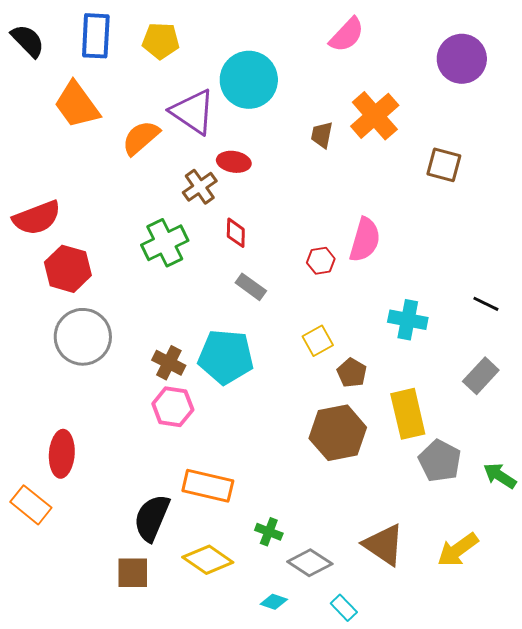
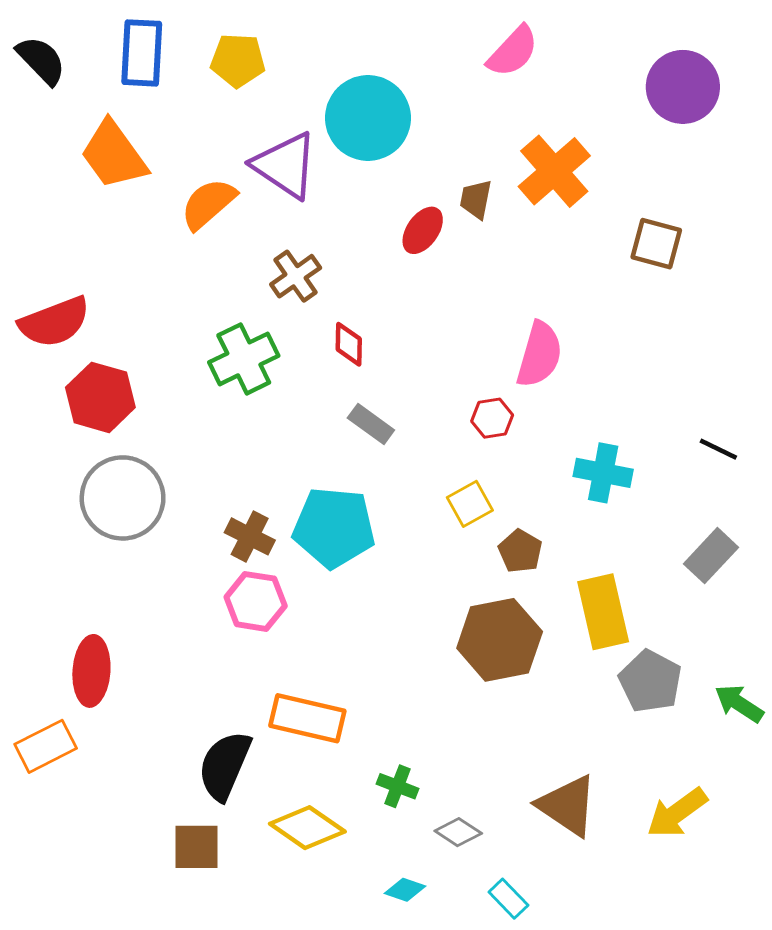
red ellipse: (234, 162) -> (423, 230), moved, turned -64
red hexagon: (321, 261) -> (492, 418), moved
orange rectangle: (31, 505) -> (46, 746), turned -66
gray diamond: (310, 563) -> (458, 832), size x0.7

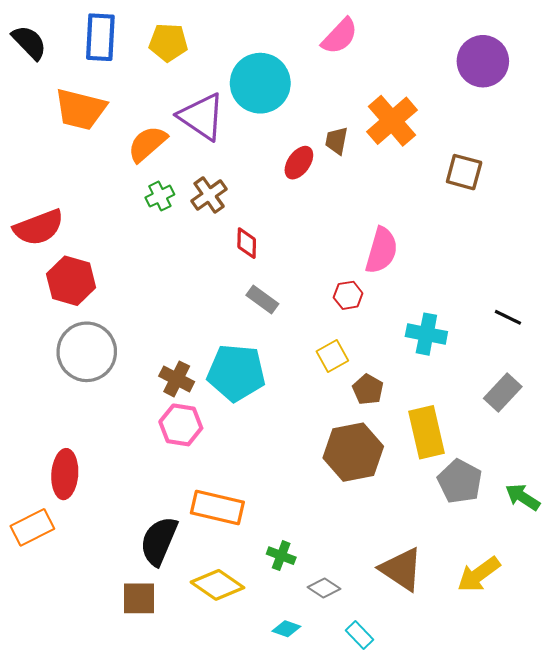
pink semicircle: (513, 51) -> (340, 36), moved
orange trapezoid: (114, 155) -> (80, 109), turned -40
green cross: (244, 359) -> (160, 196), moved, size x0.6

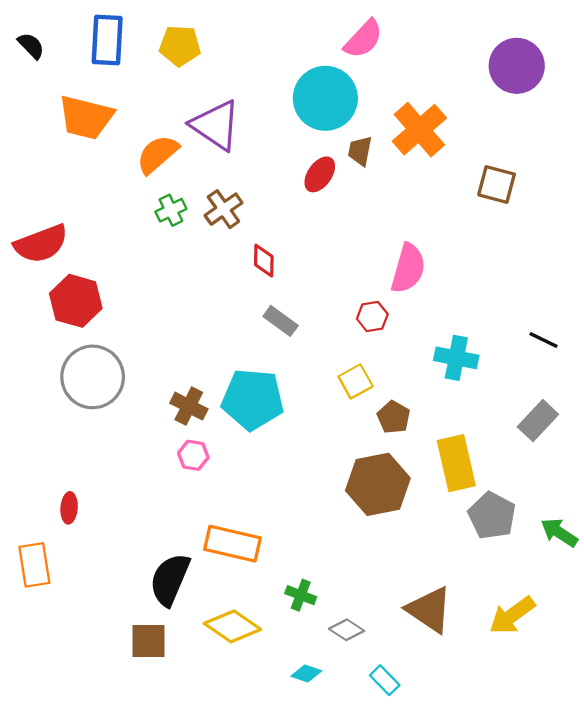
black semicircle: (29, 42) -> (31, 46), size x0.7
cyan circle: (260, 83) -> (325, 98), moved
pink hexagon: (181, 425) -> (193, 455), size x0.7
red ellipse: (65, 474) -> (69, 508), size x0.6
orange rectangle: (32, 527) -> (34, 565), turned -72

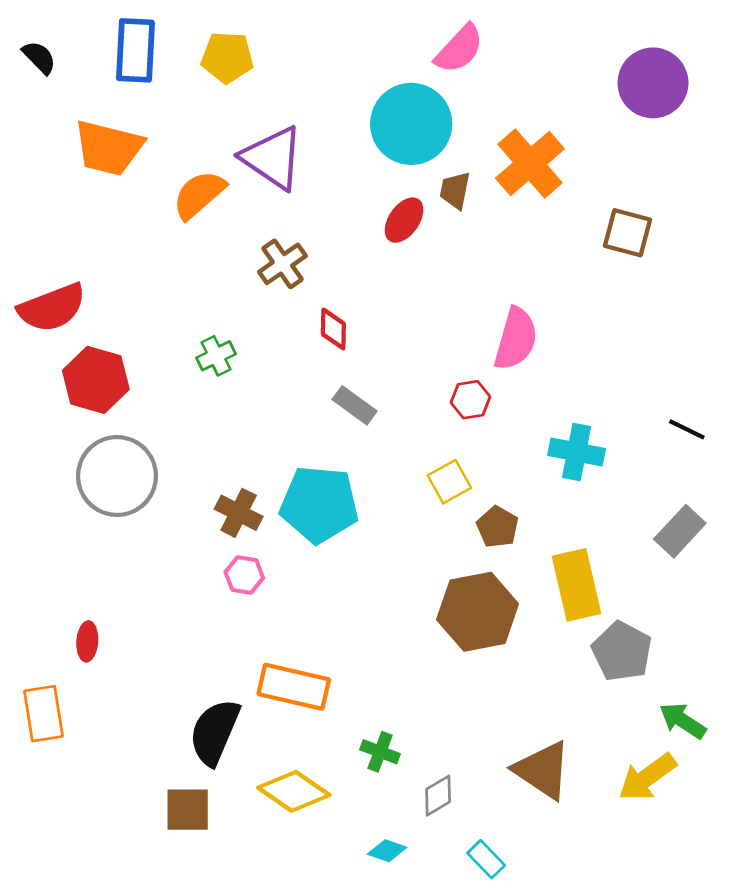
green cross: (171, 210) -> (216, 356), moved
green arrow: (559, 532) -> (683, 721), moved
gray diamond: (347, 630) -> (438, 796), turned -64

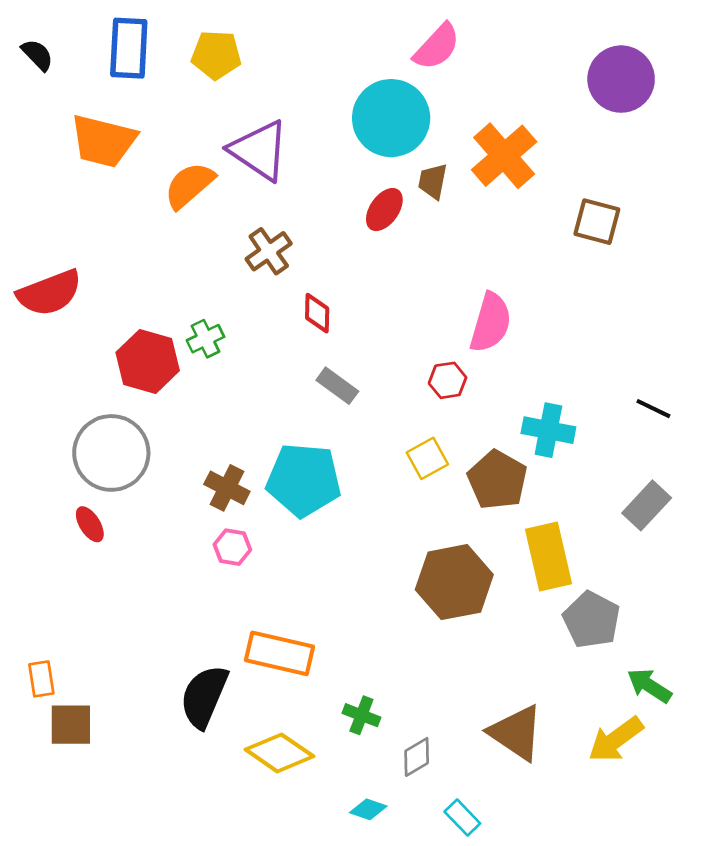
red hexagon: (96, 380) -> (148, 362), moved
brown pentagon: (497, 527) -> (497, 480), moved, size x1.5
red ellipse: (87, 641) -> (90, 524), moved, turned -36
orange rectangle: (43, 714) -> (41, 679), size x0.7
brown square: (188, 810) -> (71, 725), moved

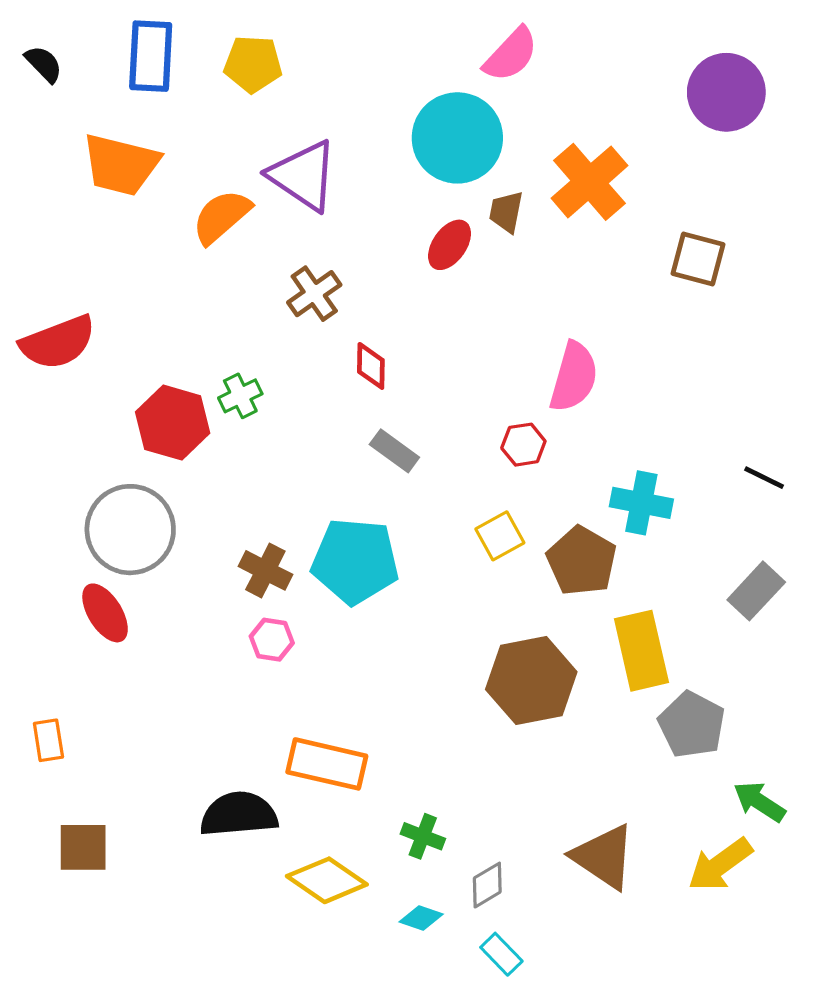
red ellipse: (90, 524) -> (105, 613), size x1.4
orange rectangle: (41, 679) -> (48, 740), moved
black semicircle: (204, 696) -> (239, 814), turned 62
cyan diamond: (368, 809) -> (421, 918), moved
cyan rectangle: (462, 817) -> (501, 954), moved

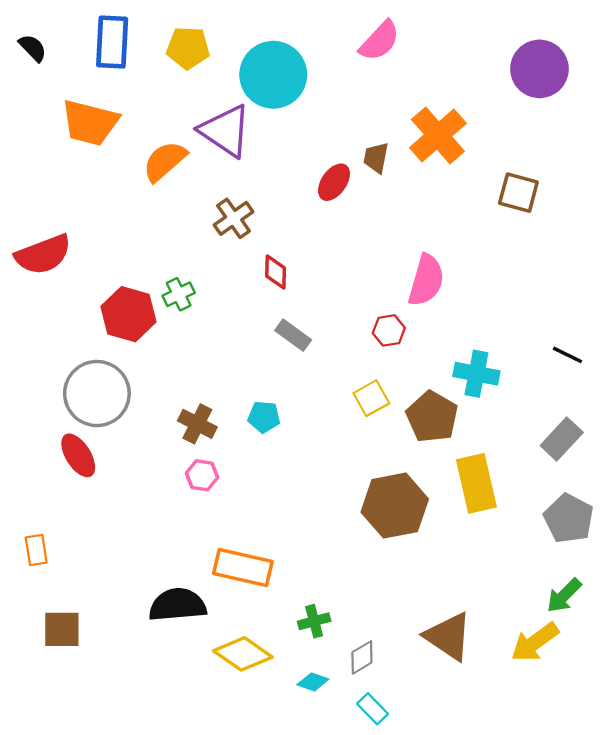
cyan circle: (457, 138) -> (273, 75), moved
cyan pentagon: (355, 561) -> (264, 417), size x0.5
gray pentagon: (692, 725) -> (569, 518), moved
green arrow: (759, 802) -> (564, 596), turned -78
green cross: (423, 836) -> (314, 621), turned -36

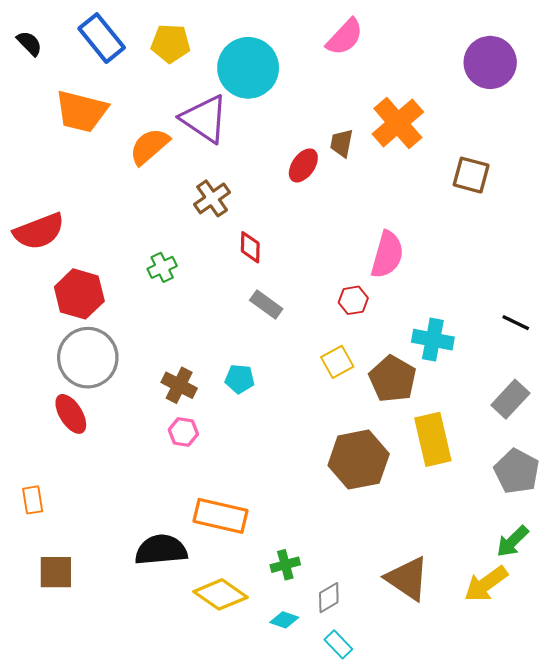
blue rectangle: (112, 42) -> (102, 38), turned -42
red hexagon: (128, 314) -> (79, 294), moved

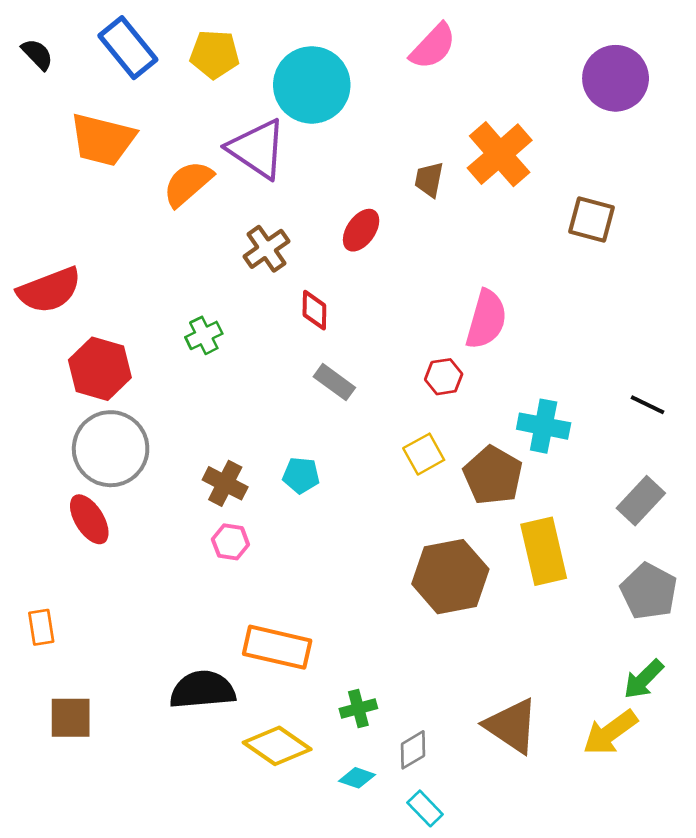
red ellipse: (303, 165) -> (361, 230), moved

